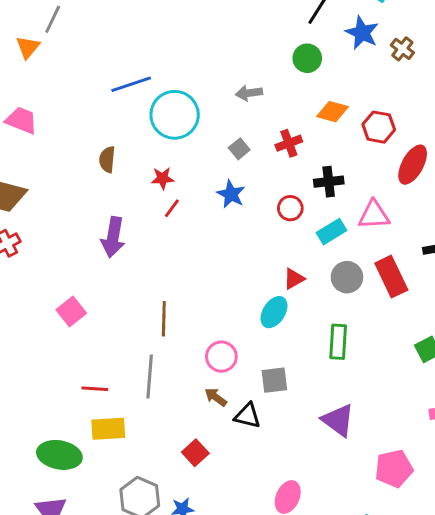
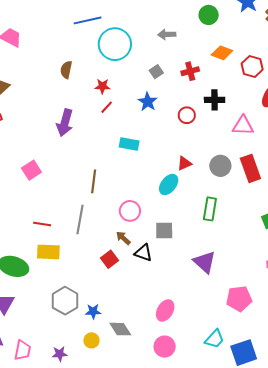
cyan rectangle: (331, 232) -> (129, 144), moved, turned 36
red square: (195, 453) -> (110, 259), moved

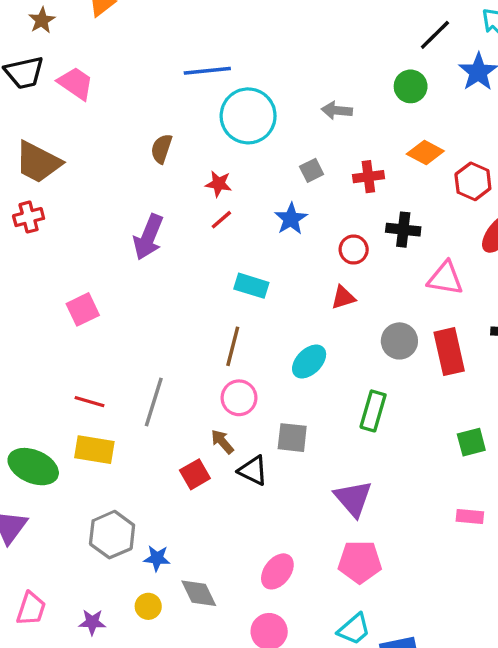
red triangle: (184, 163) -> (343, 298), moved
brown line: (94, 181) -> (233, 346), moved
pink pentagon: (239, 299) -> (360, 562), moved

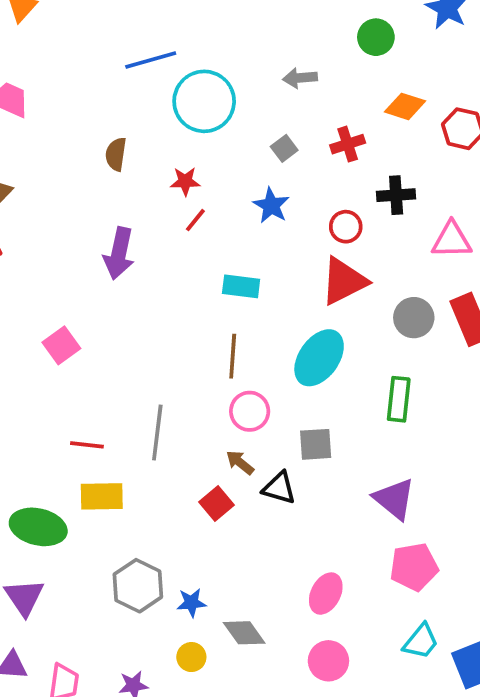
red triangle: (343, 298) -> (344, 281), size x1.8
cyan ellipse: (309, 361) -> (319, 358), size x1.4

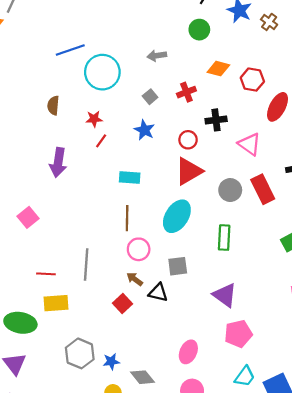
pink triangle: (452, 240) -> (249, 144), turned 40

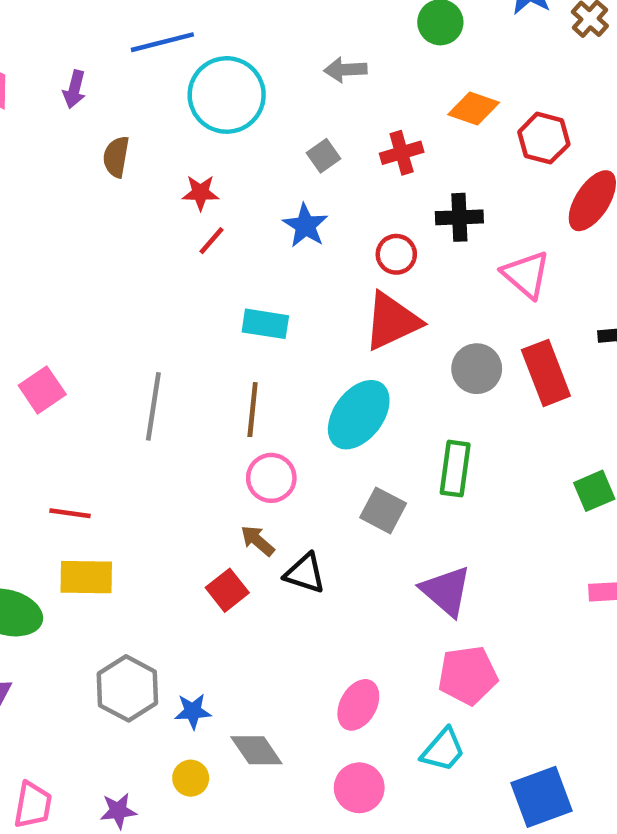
purple arrow: (58, 162) -> (74, 89), moved, size x0.6
gray line: (86, 265) -> (153, 406), moved
gray square: (178, 266) -> (383, 510), moved, turned 30
cyan trapezoid: (245, 376) -> (443, 750), moved

